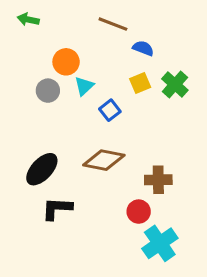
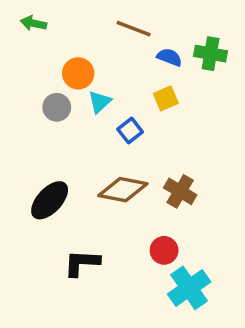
green cross: (175, 85) -> (211, 54), moved, turned -32
brown cross: (158, 180) -> (180, 191), moved, turned 32
black L-shape: (57, 209) -> (82, 263), moved

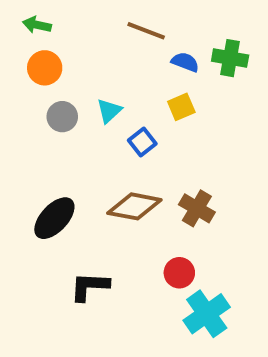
orange circle: (78, 73) -> (45, 68), moved

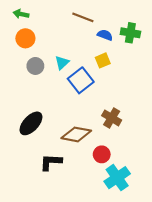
blue square: (142, 142) -> (81, 80), size x1.6
brown diamond: (134, 206) -> (76, 134), moved

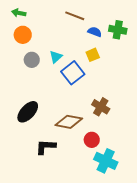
cyan cross: (117, 178) -> (106, 161), turned -30

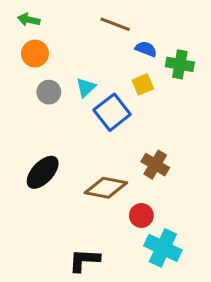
green cross: (118, 30) -> (180, 64), moved
black L-shape: (46, 147) -> (84, 260), moved

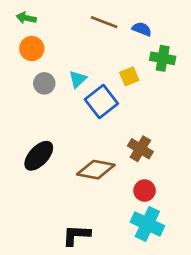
blue semicircle: (146, 49) -> (142, 29), moved
red circle: (141, 215) -> (145, 191), moved

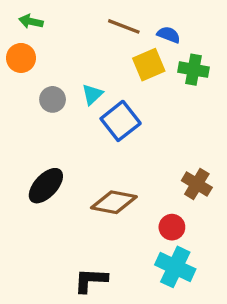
orange circle: (32, 49) -> (21, 58), moved
yellow square: (129, 76) -> (149, 65), moved, size x1.4
brown cross: (140, 149) -> (197, 184), moved

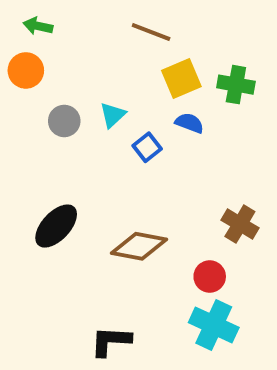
blue semicircle: (169, 35) -> (189, 123), moved
blue square: (121, 121) -> (147, 147), size x0.6

